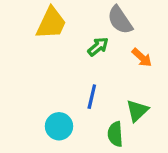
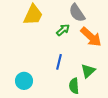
orange arrow: (142, 58) -> (91, 37), size x1.6
cyan circle: (59, 126) -> (24, 81), moved

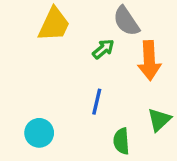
orange arrow: (91, 37) -> (149, 61), turned 45
green triangle: (88, 71) -> (159, 120), moved

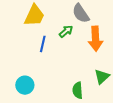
blue line: (97, 102) -> (43, 44), moved

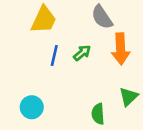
green arrow: (66, 31) -> (82, 53), moved

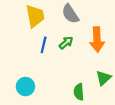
gray semicircle: (102, 17) -> (70, 14), moved
yellow trapezoid: (44, 20) -> (35, 16), turned -35

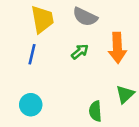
gray semicircle: (70, 14) -> (85, 17), turned -30
blue line: (44, 45) -> (32, 54), moved

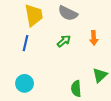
orange arrow: (117, 48) -> (94, 38), size x0.6

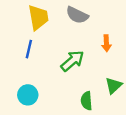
green arrow: (64, 41) -> (72, 61), moved, size x1.5

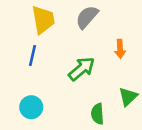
gray semicircle: (77, 15) -> (87, 17), turned 105

